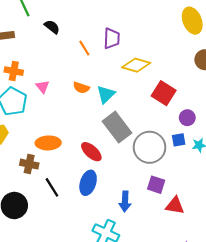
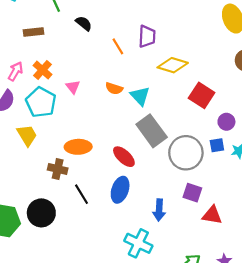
orange cross: (14, 71) -> (42, 70), turned 30
cyan triangle: (106, 94) -> (140, 96), turned -30

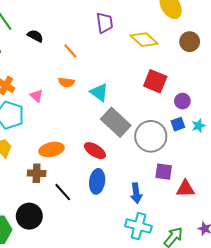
purple trapezoid: (147, 36) -> (105, 23), moved
yellow diamond: (173, 65) -> (144, 40), moved, turned 36
orange semicircle: (114, 88) -> (66, 82), moved
cyan cross: (138, 243) -> (138, 226), moved

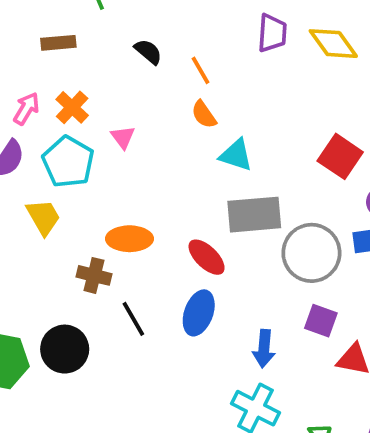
black semicircle: (35, 36) -> (148, 52), moved
yellow diamond: (144, 40) -> (333, 44), moved
orange semicircle: (66, 82) -> (204, 114), moved, turned 35
cyan triangle: (99, 92) -> (236, 155), turned -30
gray rectangle: (116, 122) -> (254, 215), turned -60

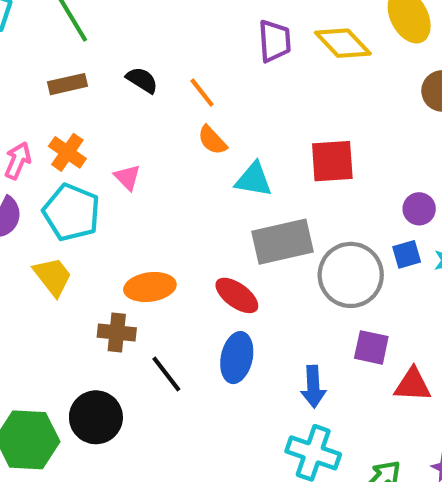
brown rectangle: (58, 43) -> (68, 84), moved
red square: (340, 156) -> (332, 161), moved, turned -30

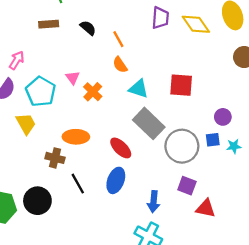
orange cross: (67, 152) -> (93, 92), moved
gray rectangle: (282, 242) -> (149, 123), turned 48

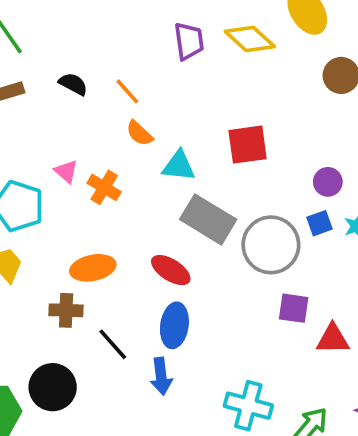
blue arrow: (154, 202) -> (161, 376), moved

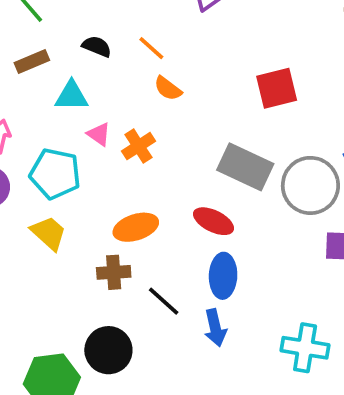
cyan triangle: (179, 166) -> (72, 96), moved
orange cross: (104, 187) -> (139, 146), turned 32

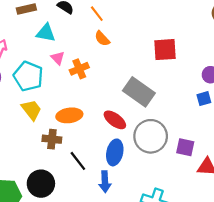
gray circle: (310, 185) -> (151, 136), moved
yellow trapezoid: (49, 233) -> (31, 110), moved

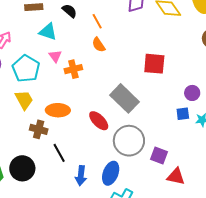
blue ellipse: (115, 152) -> (111, 173), moved

